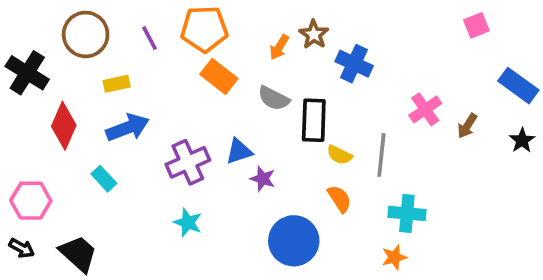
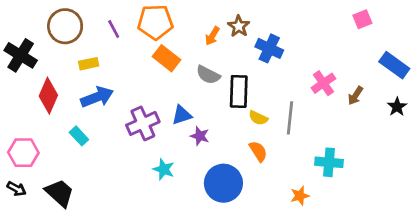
cyan cross: (407, 213) -> (329, 162), moved
cyan star: (188, 223) -> (164, 169), moved

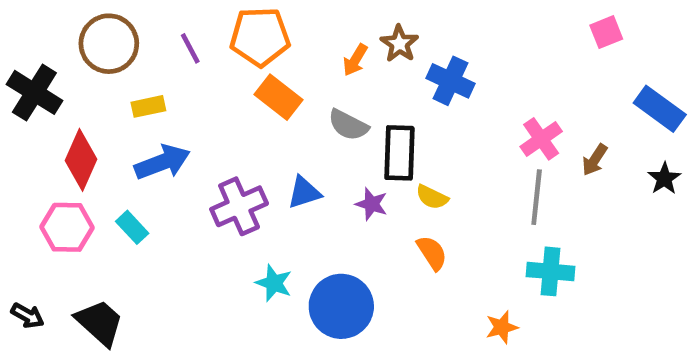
gray line: (290, 118) -> (537, 197), moved
purple star: (200, 136) -> (372, 204), moved
pink hexagon: (23, 153) -> (67, 227), moved
blue circle: (223, 183) -> (341, 306), moved

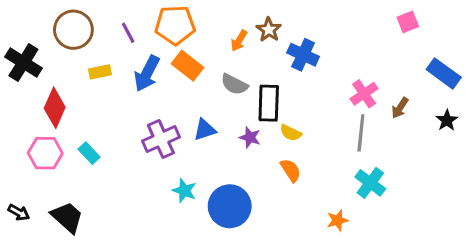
blue arrow: (162, 162) -> (147, 73), moved, turned 138
cyan cross: (550, 271) -> (370, 183), turned 32

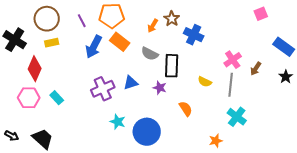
yellow rectangle: (100, 72) -> (52, 43), moved
yellow semicircle: (291, 133) -> (205, 82), moved

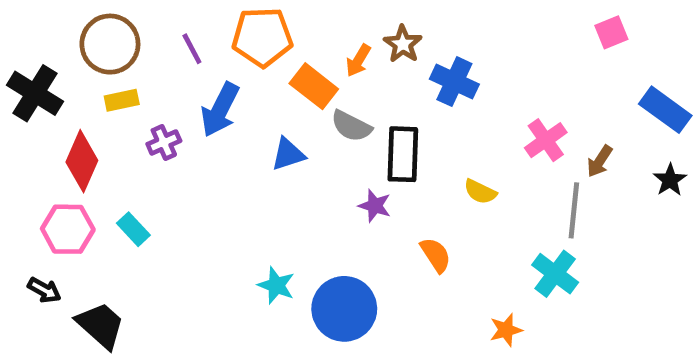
orange rectangle: (120, 42) -> (314, 86), moved
blue triangle: (131, 83) -> (288, 154), moved
gray line: (231, 85) -> (574, 210), moved
purple cross: (103, 89) -> (164, 142), moved, size x0.6
black arrow: (12, 136) -> (44, 290), moved

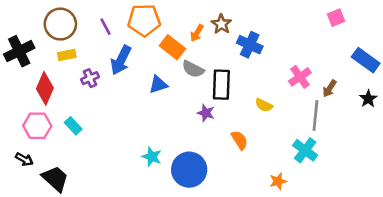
black cross: (35, 93) -> (19, 51), turned 32

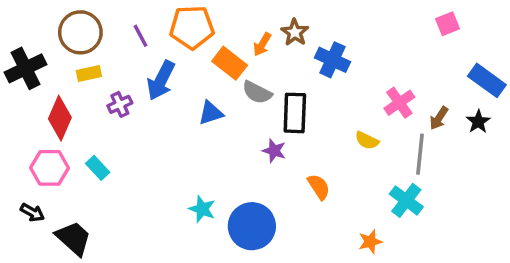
black star: (368, 99) -> (478, 122), moved
yellow semicircle: (264, 105) -> (367, 140), moved

